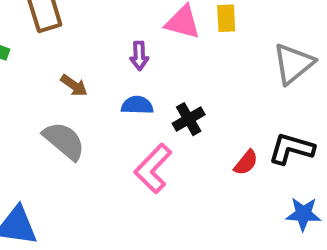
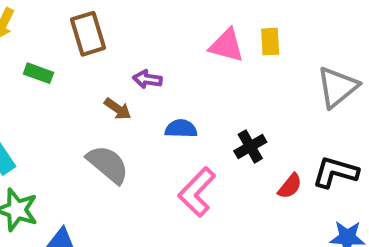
purple arrow: (139, 56) -> (147, 79), moved, turned 100
black cross: (189, 119) -> (250, 146), moved

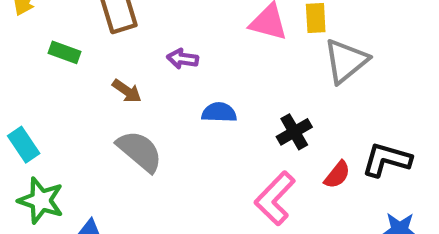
gray triangle: (337, 87) -> (346, 61), moved
brown arrow: (118, 109) -> (127, 91), moved
pink L-shape: (197, 192) -> (275, 198), moved

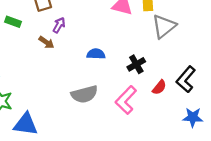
purple arrow: (183, 59) -> (59, 25), moved, turned 112
gray semicircle: (140, 151) -> (84, 94), moved, turned 125
black L-shape: (387, 160) -> (186, 79), turned -65

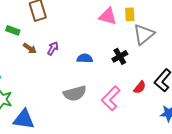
purple arrow: (59, 25) -> (53, 48), moved
brown arrow: (46, 42) -> (30, 48), moved
black cross: (136, 64) -> (120, 56), moved

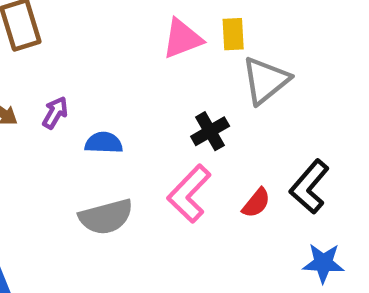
pink triangle: (108, 16) -> (182, 39), turned -36
blue semicircle: (85, 58) -> (104, 143), moved
pink L-shape: (111, 98) -> (189, 194), moved

